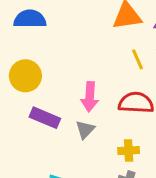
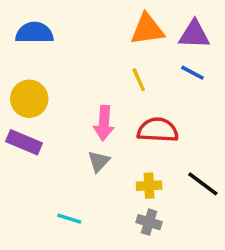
yellow line: (138, 59) -> (139, 80), moved
purple rectangle: (45, 118) -> (24, 142), moved

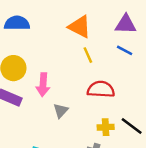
orange triangle: (147, 29) -> (80, 27), moved, turned 35
pink arrow: (104, 123) -> (43, 85), moved
yellow cross: (149, 186) -> (106, 127), moved

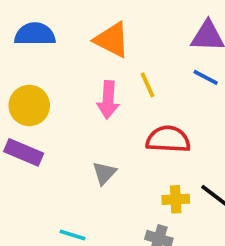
orange triangle: (80, 27) -> (112, 40), moved
pink arrow: (43, 85) -> (108, 100), moved

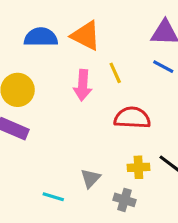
blue semicircle: (35, 34) -> (41, 37), moved
gray triangle: (104, 173) -> (90, 178), moved

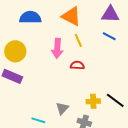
orange triangle: (86, 36) -> (71, 16), moved
red semicircle: (132, 118) -> (77, 65), moved, size x0.6

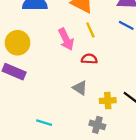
pink arrow: (57, 48) -> (66, 39), turned -30
gray triangle: (62, 108) -> (80, 88), moved, turned -40

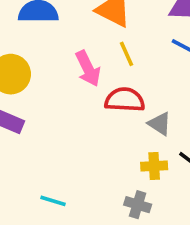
red semicircle: (89, 59) -> (125, 100), size x1.5
gray triangle: (80, 88) -> (160, 124), moved

